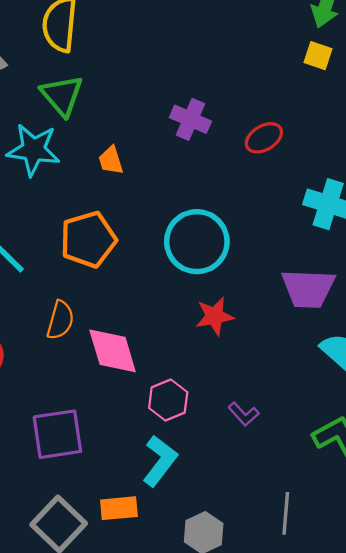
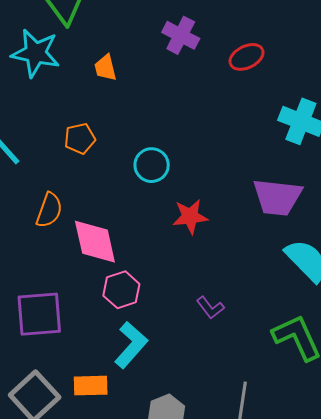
orange pentagon: (88, 240) -> (80, 138), size x0.6
cyan circle: (197, 242) -> (152, 165), moved, size x0.6
pink hexagon: (168, 400) -> (121, 290), moved

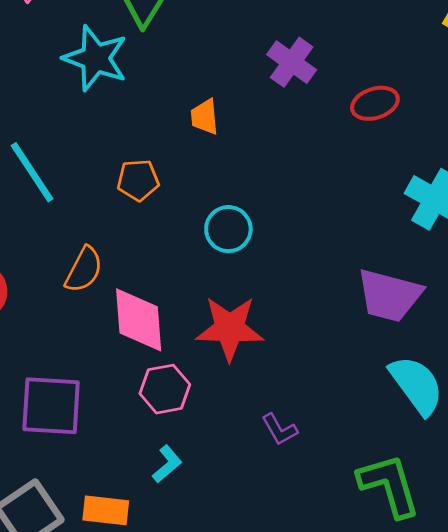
orange trapezoid: (105, 68) -> (205, 117), moved
red star: (190, 216) -> (230, 328), moved, size x1.4
cyan L-shape: (131, 345) -> (167, 464), size x0.6

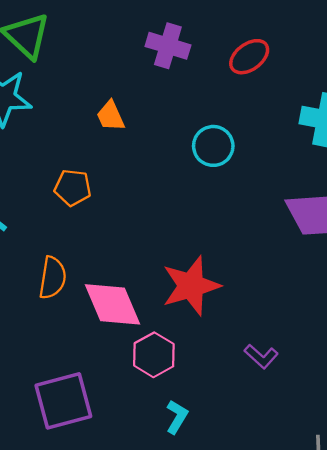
orange pentagon: (138, 180) -> (73, 188), turned 30
cyan circle: (228, 229) -> (213, 146), moved

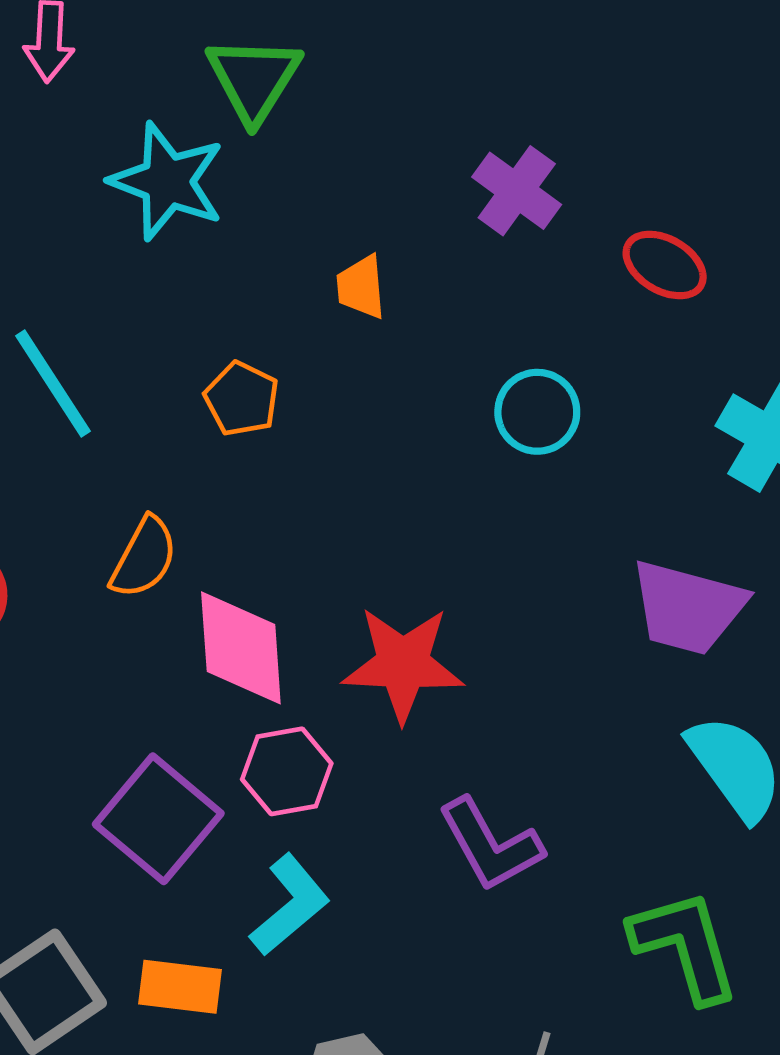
red ellipse: (249, 57) -> (665, 265), turned 48
purple L-shape: (261, 356) -> (491, 845), size x1.6
purple square: (63, 401) -> (158, 819), moved, turned 36
cyan L-shape: (177, 417) -> (290, 905), size x1.5

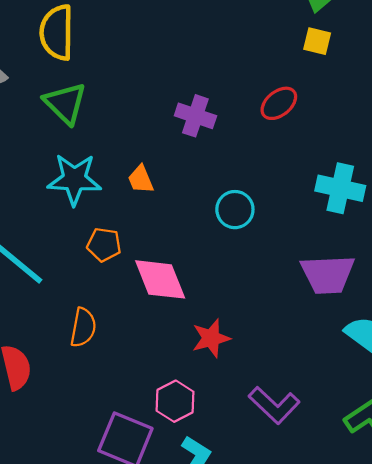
cyan star: (167, 181) -> (74, 179), moved
red ellipse: (665, 265) -> (279, 103), moved, turned -51
pink diamond: (241, 648) -> (160, 279), moved
red star: (403, 664) -> (211, 338), size x0.7

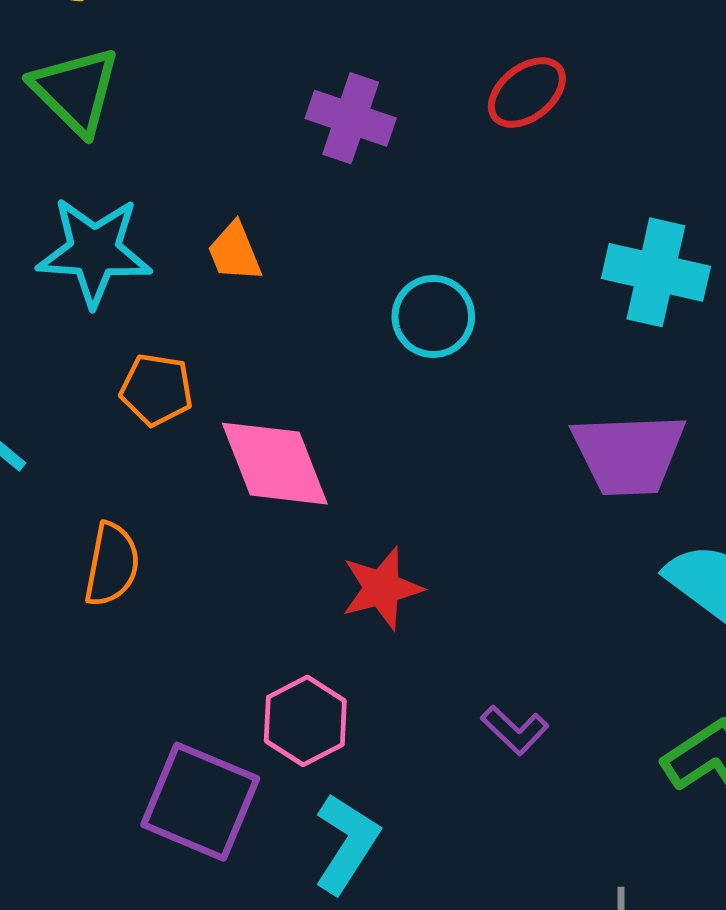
purple L-shape: (274, 405) -> (515, 730), size x0.6

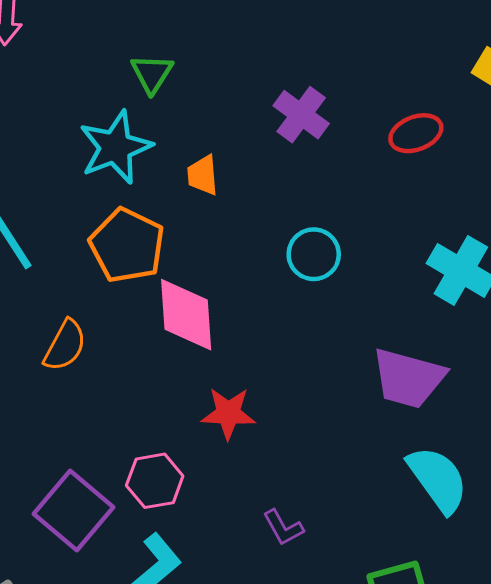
green triangle: (75, 91) -> (152, 74), moved, size x0.7
cyan star: (94, 251) -> (115, 147), turned 30
orange pentagon: (156, 390) -> (127, 245), size x1.6

